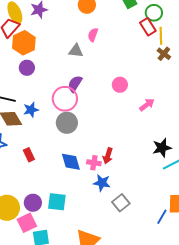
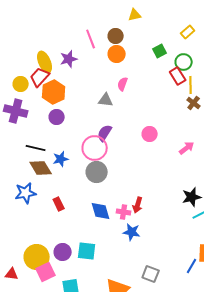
pink arrow: (147, 105) -> (187, 148), moved
gray square: (121, 203) -> (151, 274), moved, turned -30
pink square: (27, 223) -> (46, 272), moved

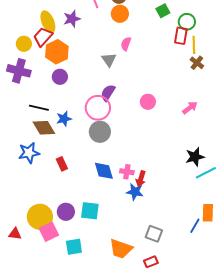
red rectangle: (178, 76) -> (181, 36), turned 42
gray triangle: (106, 100) -> (109, 60), turned 49
pink circle: (150, 134) -> (148, 102), moved
red arrow: (138, 205) -> (141, 179), moved

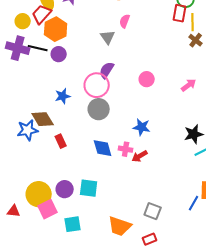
black line: (39, 108) -> (38, 48), moved
brown diamond: (44, 128) -> (43, 119), moved
red arrow: (141, 179) -> (140, 156), turned 42
blue star: (135, 192) -> (142, 127), moved

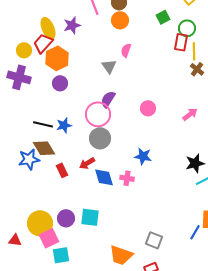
black line: (38, 48) -> (43, 124), moved
red arrow: (140, 156) -> (87, 163), moved
cyan square: (73, 224) -> (61, 255), moved

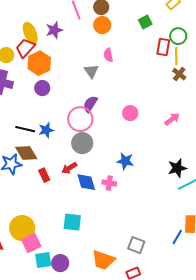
green circle: (187, 28) -> (178, 36), moved
pink semicircle: (126, 50) -> (108, 55), turned -32
purple circle: (66, 218) -> (60, 263), moved

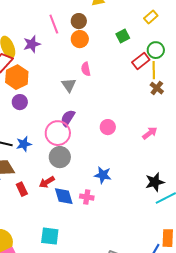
red rectangle: (163, 47) -> (141, 61), turned 42

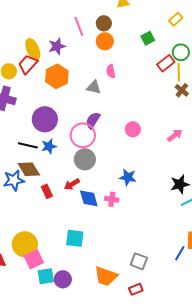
orange hexagon: (17, 77) -> (57, 76), moved
gray triangle: (69, 85) -> (94, 87), turned -42
purple circle: (20, 102) -> (45, 119), moved, size x1.6

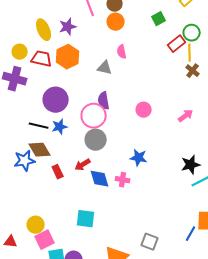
red trapezoid: (28, 64) -> (42, 59), moved, turned 60
purple semicircle: (93, 120) -> (104, 101), turned -42
yellow circle: (25, 244) -> (36, 225), size x0.7

